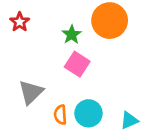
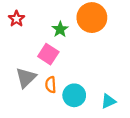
pink square: (77, 64) -> (48, 54), moved
orange semicircle: (60, 115) -> (51, 85), moved

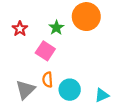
red star: (16, 19) -> (20, 29), moved
gray triangle: (26, 78) -> (25, 90), moved

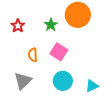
pink square: (45, 51) -> (59, 52), moved
orange semicircle: (48, 80) -> (33, 55), moved

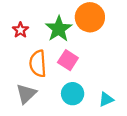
green star: (51, 25) -> (59, 29), size x1.6
orange semicircle: (33, 55) -> (38, 64), size x1.6

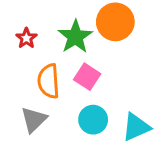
cyan triangle: (106, 99) -> (136, 127), size x1.5

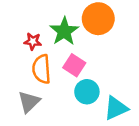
red star: (26, 38) -> (33, 41), moved, turned -30
cyan circle: (93, 120) -> (87, 92), moved

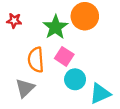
red star: (33, 41) -> (14, 21), moved

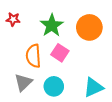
orange circle: (85, 16) -> (89, 27), moved
cyan circle: (75, 79) -> (54, 86), moved

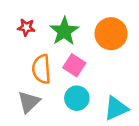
red star: (13, 19) -> (26, 27), moved
cyan circle: (54, 86) -> (77, 98), moved

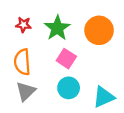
orange semicircle: (41, 69) -> (22, 62), moved

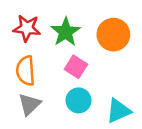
red star: (23, 25) -> (27, 28), size x1.5

